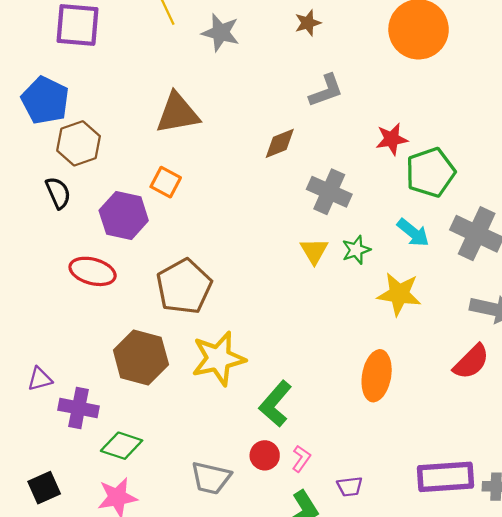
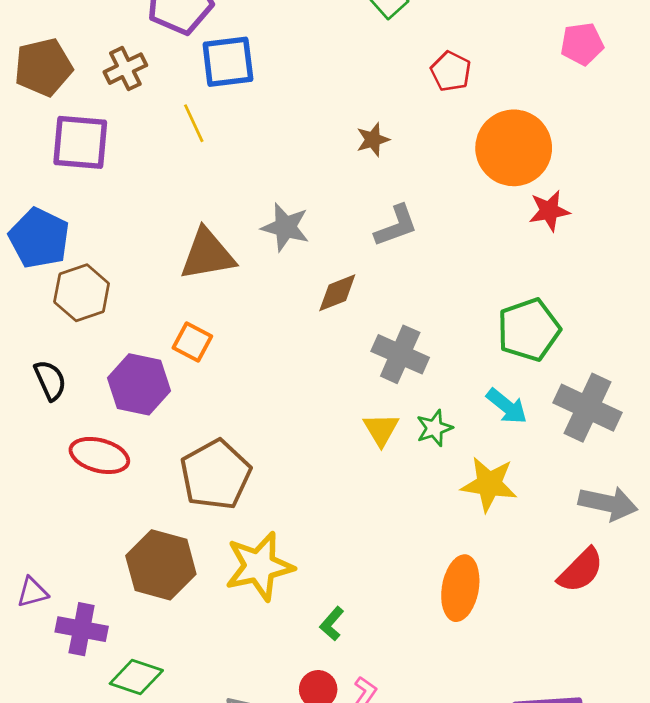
gray star: (221, 33) -> (285, 227), moved
red star: (392, 139) -> (549, 211), moved
black semicircle: (58, 193) -> (50, 380), moved
green L-shape: (275, 404) -> (332, 624), size x0.6

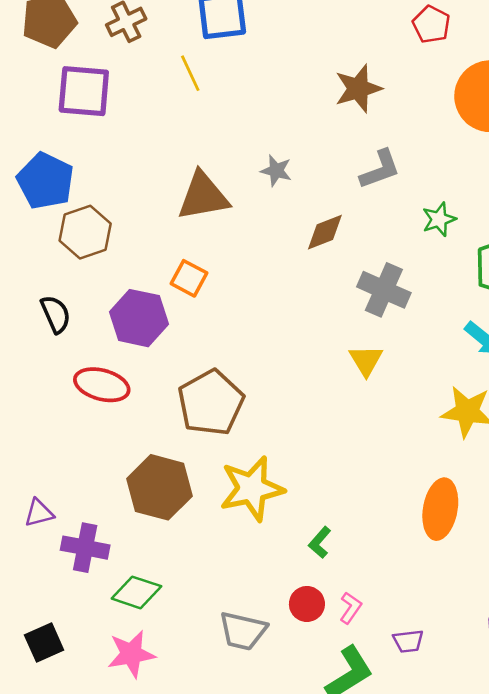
brown star: (373, 140) -> (358, 89), size x1.5
gray star: (285, 227) -> (276, 171), size x0.7
green star: (434, 428) -> (439, 219), moved

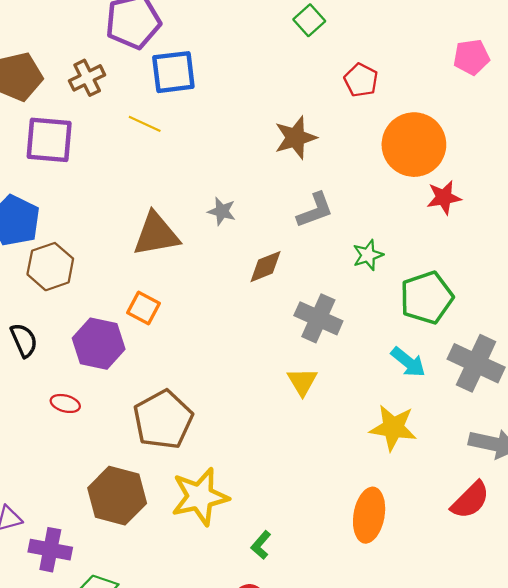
yellow line: (190, 73) -> (145, 124), turned -40
red ellipse: (102, 385) -> (65, 403), size x0.6

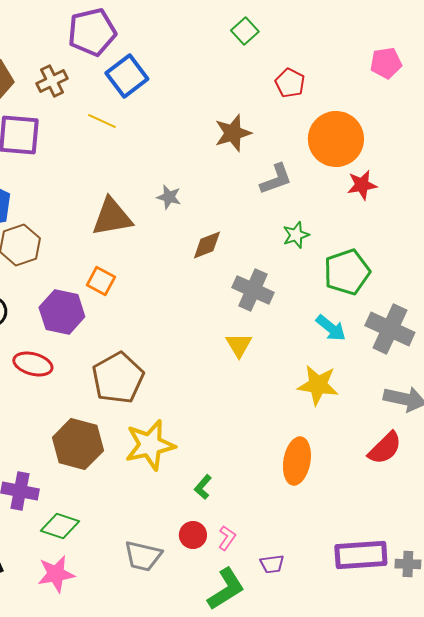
blue square: (173, 72) -> (127, 76), turned -30
gray L-shape: (315, 210) -> (276, 179), moved
red ellipse: (65, 403) -> (33, 364), size x1.5

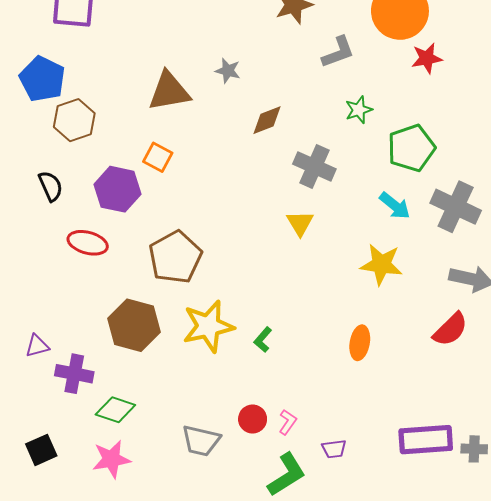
orange ellipse: (297, 461) -> (360, 343), size x0.7
green L-shape: (203, 487) -> (263, 340), moved

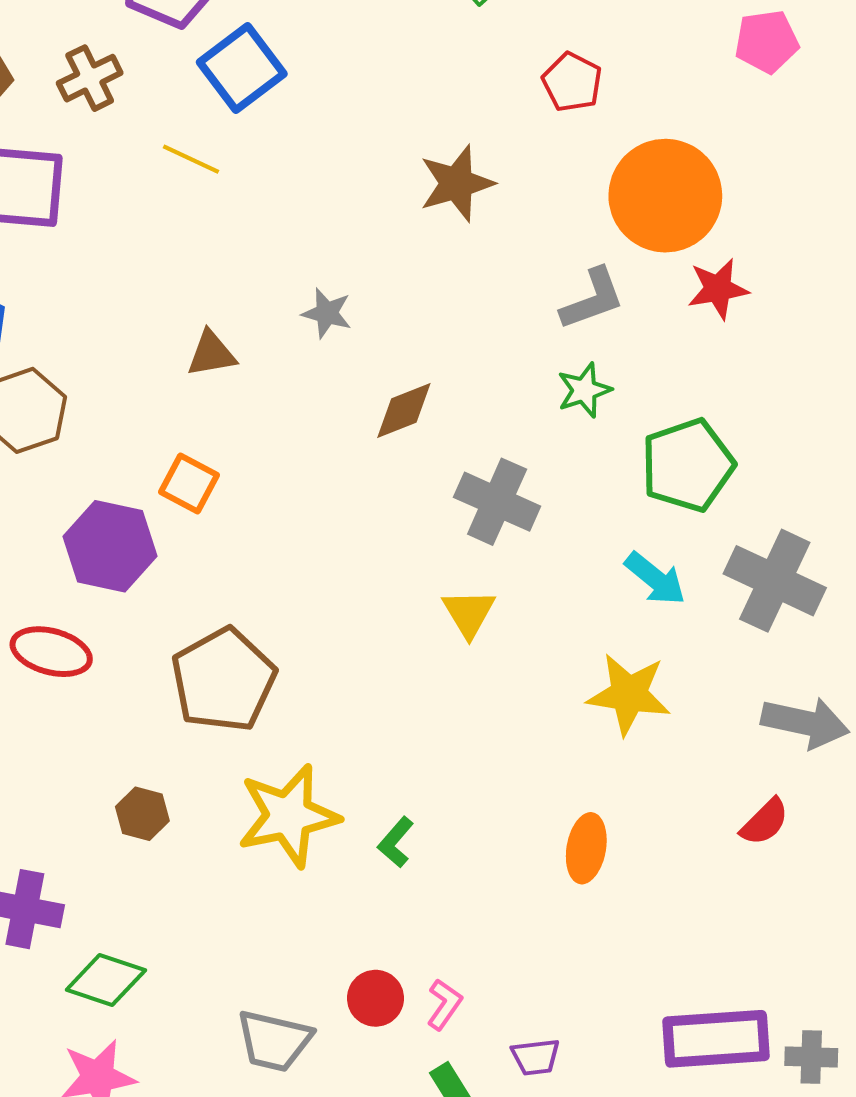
gray L-shape: (338, 52) -> (592, 299), moved
brown triangle: (169, 91) -> (211, 354), size x0.6
brown hexagon: (134, 325) -> (142, 814), size x0.5
red semicircle: (450, 329) -> (765, 822), size x0.7

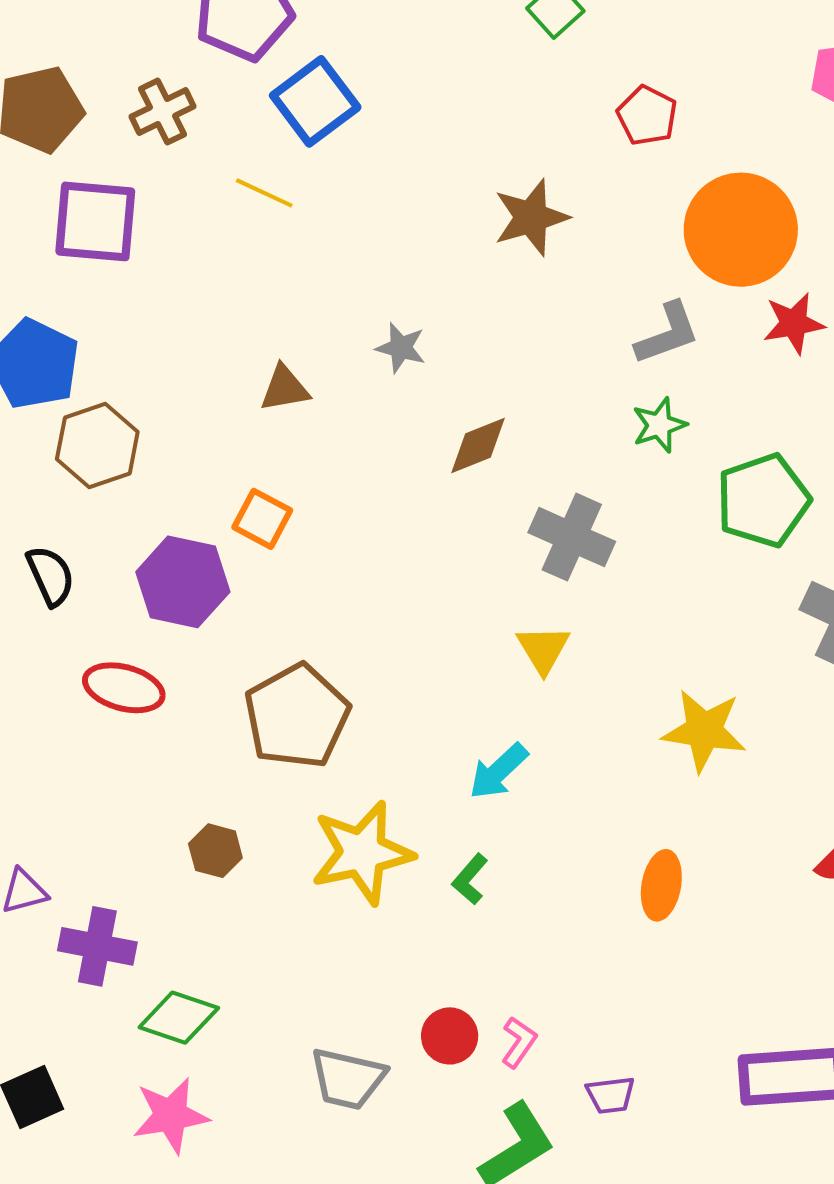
cyan arrow: (655, 579) -> (498, 771), moved, turned 98

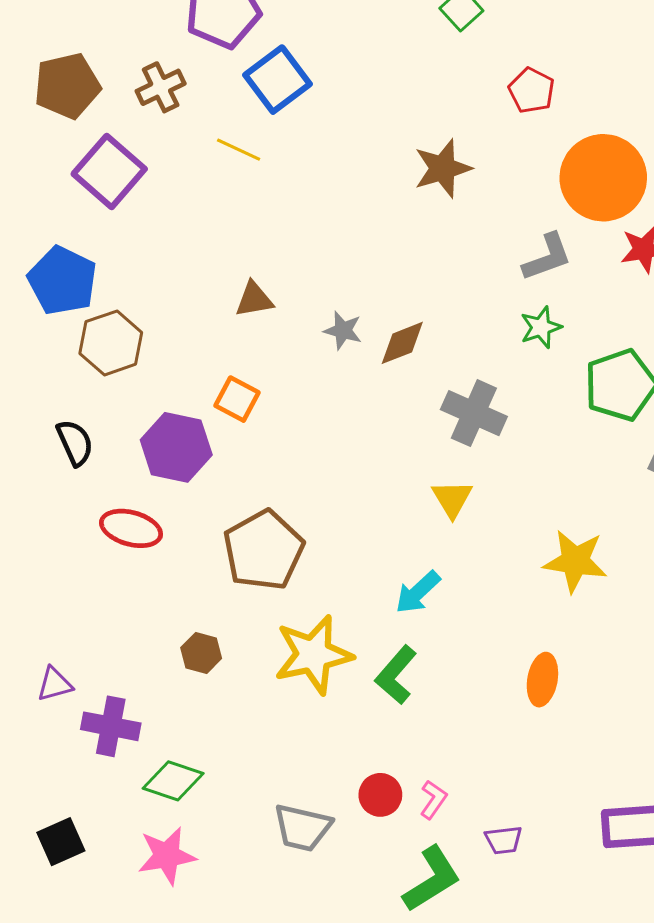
purple square: (95, 221) -> (109, 171), turned 36
gray star: (401, 348) -> (343, 330), moved
green L-shape: (470, 879) -> (396, 675), size x1.5

